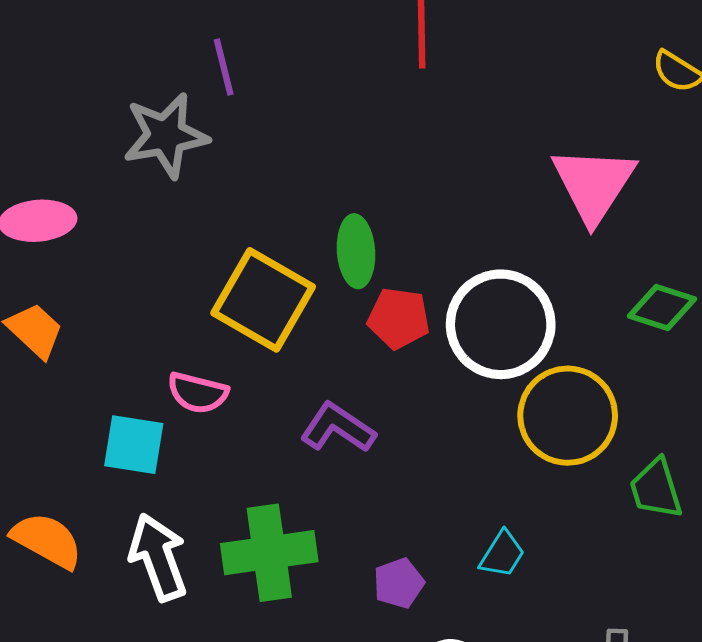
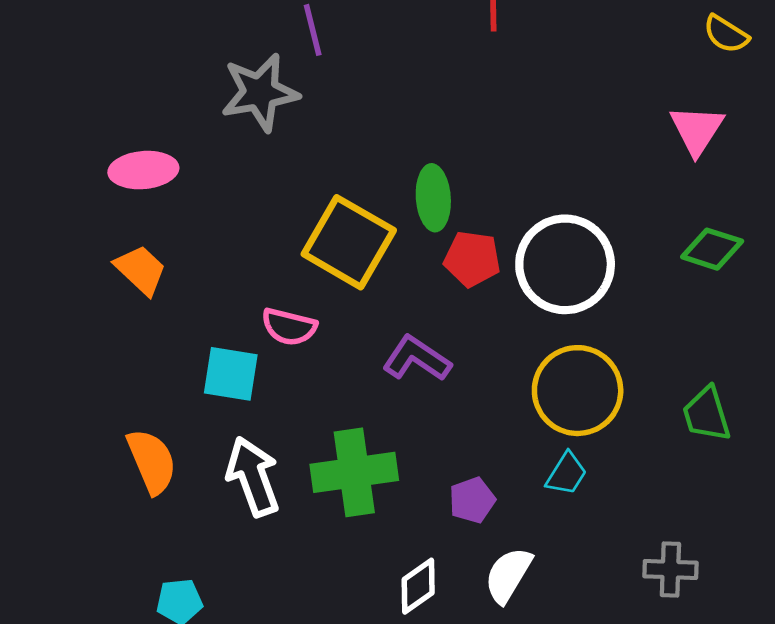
pink triangle: (594, 184) -> (697, 130), moved, size x0.7
yellow circle: (568, 416) -> (578, 391), moved
orange semicircle: (47, 540) -> (152, 461), turned 38

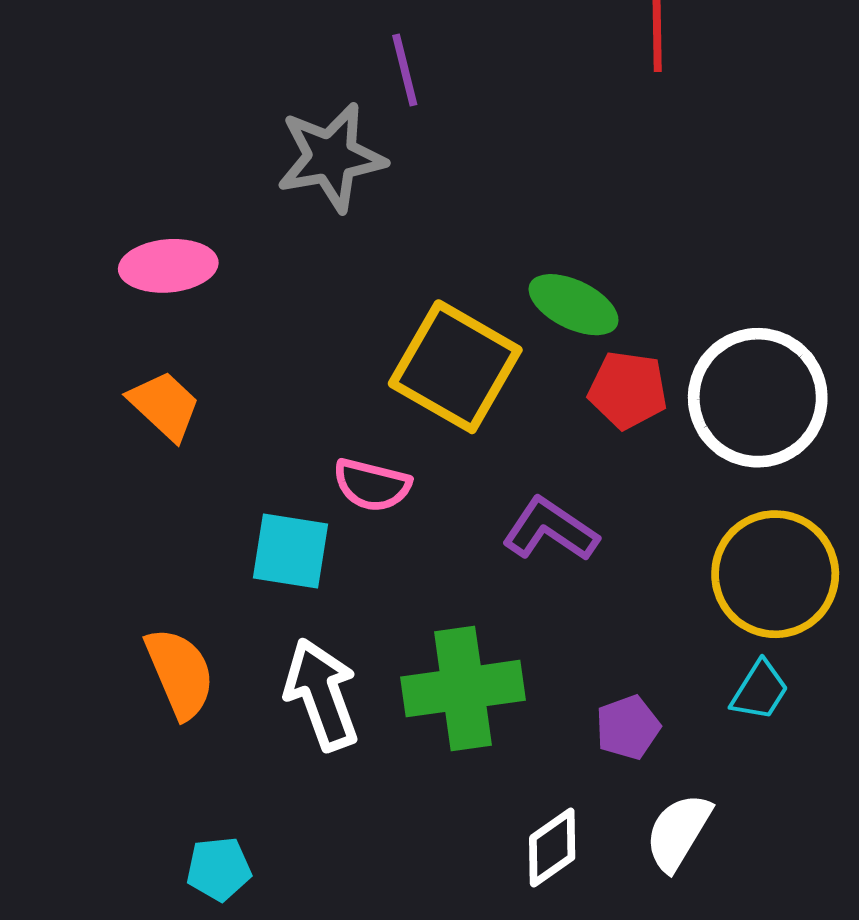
green ellipse: (433, 198) -> (574, 305), turned -60

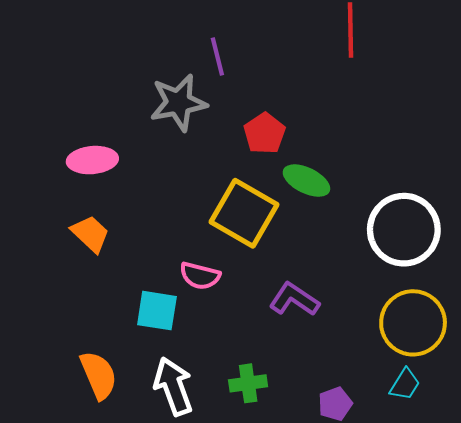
red pentagon: (628, 390) -> (264, 133), moved, turned 30
green cross: (463, 689) -> (248, 383), size x0.6

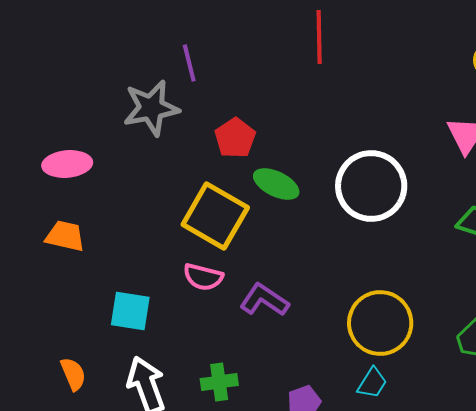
white circle: (404, 230) -> (371, 186), moved
orange trapezoid: (90, 234) -> (65, 236), turned -30
pink semicircle: (200, 276) -> (203, 277), moved
orange semicircle: (99, 375) -> (73, 374), size x0.7

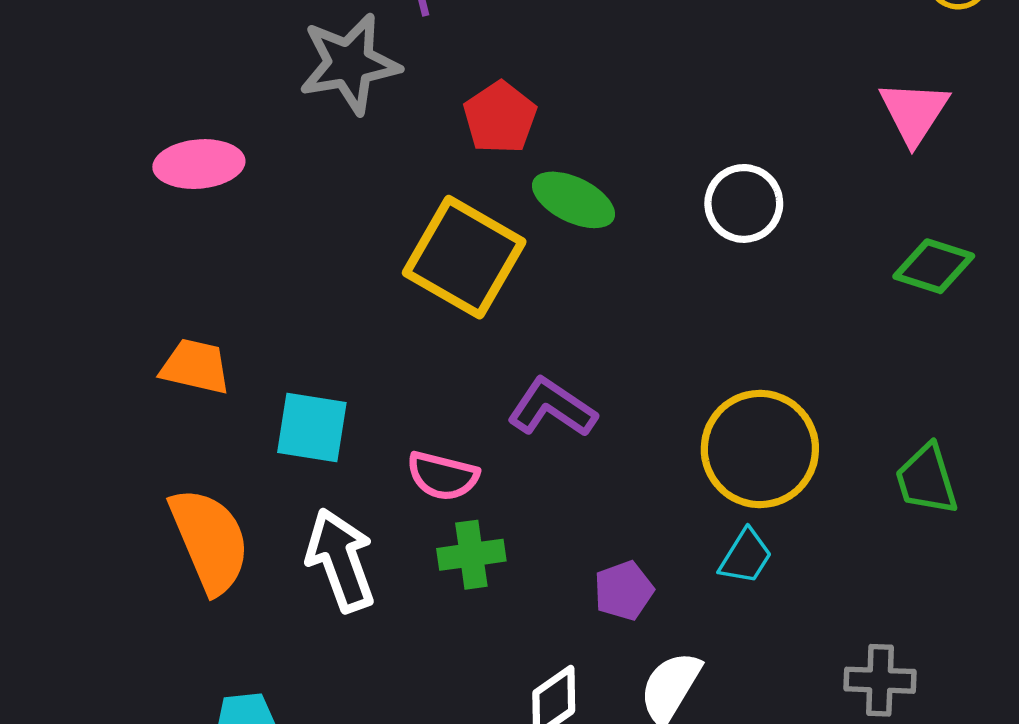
white circle: (371, 186) -> (744, 203), size x0.6
orange trapezoid: (65, 236) -> (195, 367), moved
pink semicircle: (203, 277) -> (443, 476), moved
orange semicircle: (73, 374) -> (210, 540), size x1.8

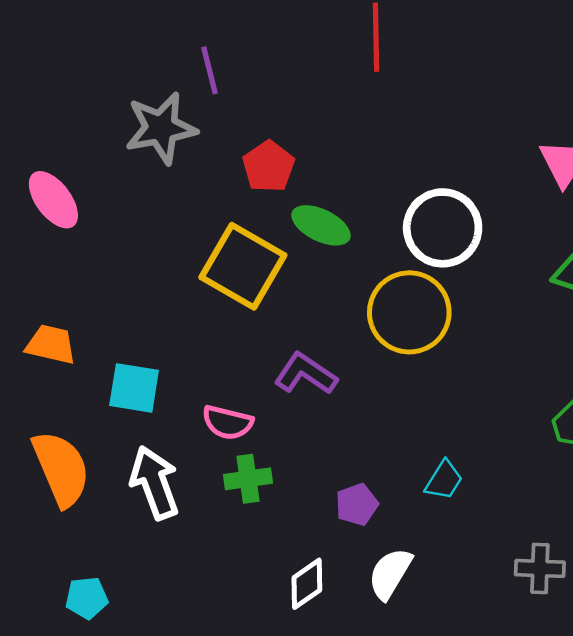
pink ellipse: (199, 164) -> (53, 200), turned 58
white circle: (744, 203) -> (443, 228), size x1.4
yellow circle: (760, 449) -> (409, 312), moved

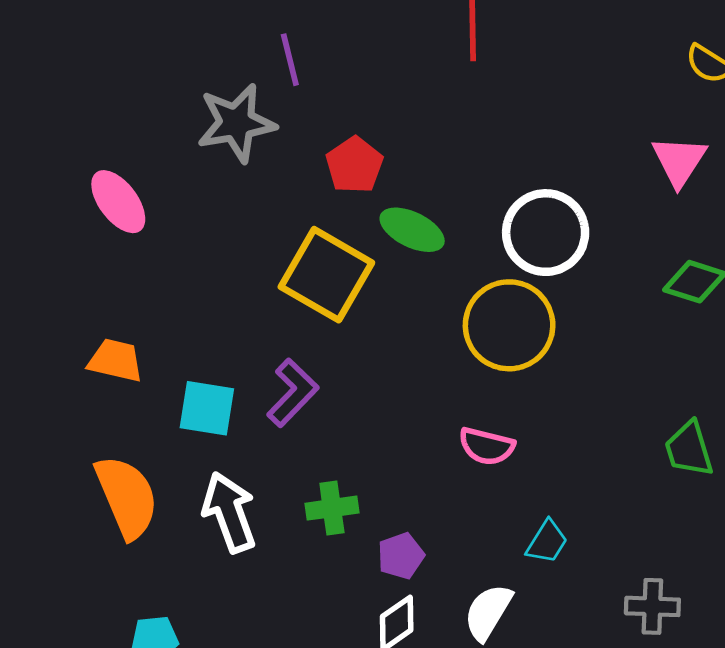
purple L-shape: (306, 374) -> (293, 393), moved, turned 100
pink semicircle: (228, 422) -> (487, 446), moved
cyan trapezoid: (444, 480) -> (547, 542), moved
purple pentagon: (357, 504) -> (401, 556), moved

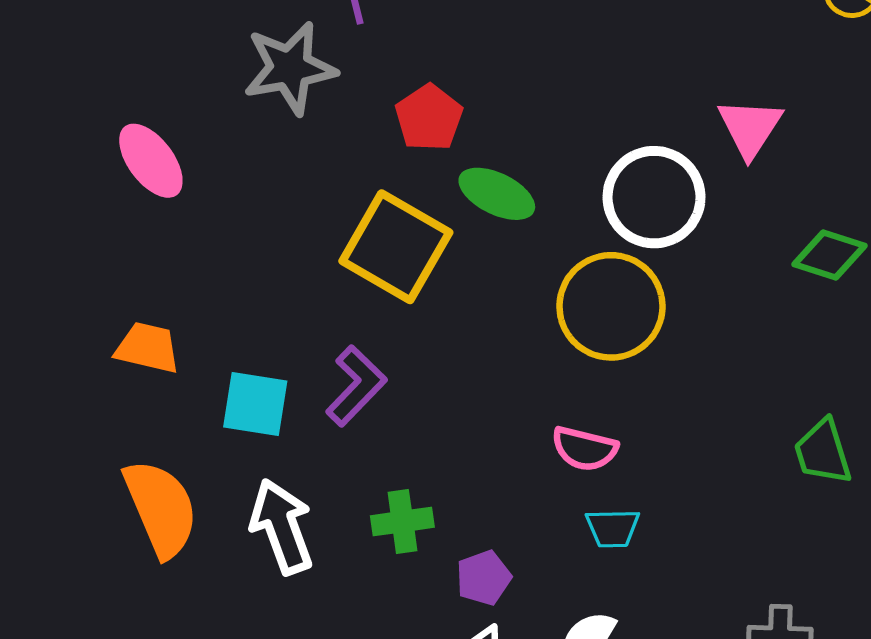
pink triangle: (679, 161) -> (750, 128), moved
cyan trapezoid: (547, 542) -> (613, 528), moved, turned 57

